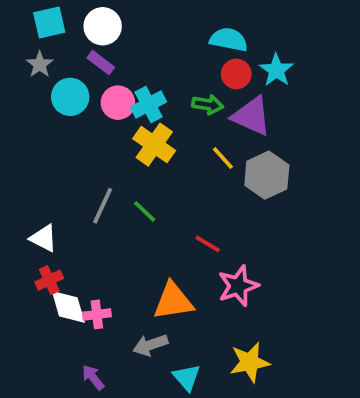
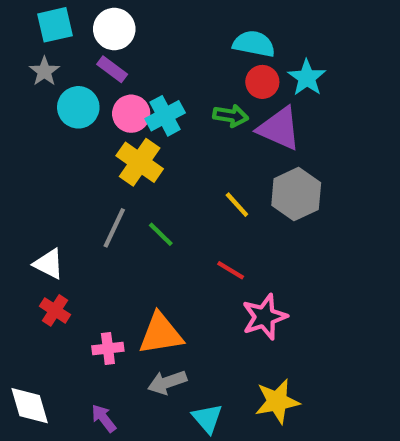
yellow cross: (154, 145) -> (140, 162), moved
yellow line: (223, 158) -> (237, 205), moved
red cross: (49, 280) -> (55, 310), turned -32
orange triangle: (173, 301) -> (161, 334), moved
white diamond: (68, 307) -> (30, 406), moved

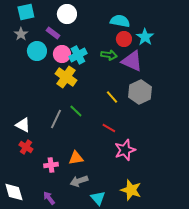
white circle: (114, 29) -> (67, 14), moved
gray line: (114, 228) -> (56, 119), moved
orange triangle: (161, 334) -> (76, 158), size x0.7
yellow star: (277, 401) -> (131, 190), turned 30

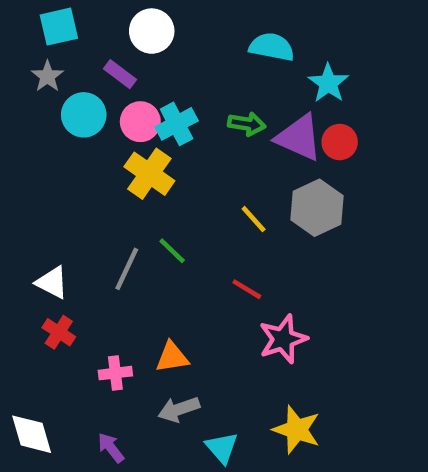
red circle: (124, 39) -> (340, 142), moved

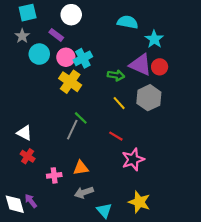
green arrow: (247, 124) -> (116, 75), moved
gray line: (127, 269) -> (72, 130), moved
purple arrow: (111, 448) -> (31, 201), moved

